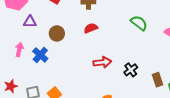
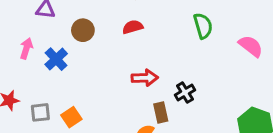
green semicircle: (139, 23) -> (203, 26), turned 30
brown rectangle: (157, 80) -> (161, 112), moved

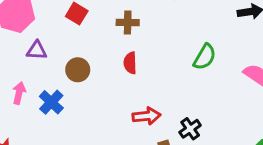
green semicircle: (203, 26) -> (205, 57), turned 50
red semicircle: (133, 27) -> (130, 63), turned -72

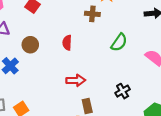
brown cross: (128, 22) -> (92, 14), moved
black cross: (190, 129) -> (123, 91), moved

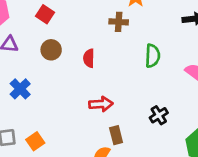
green semicircle: (119, 42) -> (153, 56), turned -30
brown circle: (30, 45) -> (51, 50), moved

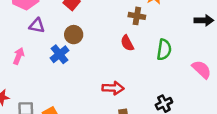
red semicircle: (89, 58) -> (127, 43), moved, turned -35
blue cross: (20, 89) -> (60, 54), moved

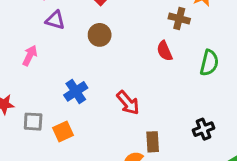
blue cross: (60, 54) -> (76, 91), moved
red arrow: (113, 88) -> (128, 103), moved, turned 42

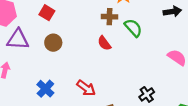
purple triangle: (55, 20) -> (18, 39), size x1.5
green semicircle: (209, 63) -> (133, 28), moved, turned -42

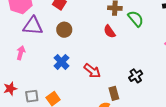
blue cross: (45, 89) -> (61, 62), moved
black cross: (147, 94) -> (136, 76), moved

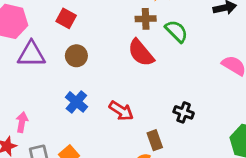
red semicircle: (109, 32) -> (141, 53), size x1.5
pink arrow: (21, 53) -> (22, 122), moved
black cross: (136, 76) -> (184, 112), turned -32

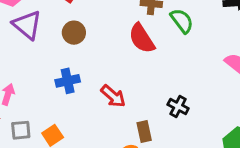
purple triangle: (31, 54) -> (27, 25), turned 32
blue cross: (76, 102) -> (68, 81), turned 30

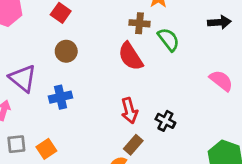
purple triangle: (27, 25) -> (23, 78), moved
red arrow: (113, 96) -> (129, 111), moved, turned 35
brown rectangle: (144, 131) -> (133, 145), turned 54

